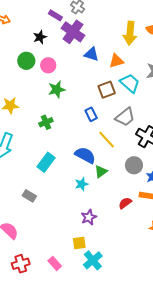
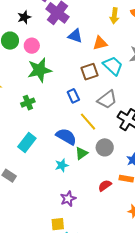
yellow arrow: (130, 33) -> (114, 16), size x0.7
green star: (57, 89) -> (40, 70), size x1.4
gray circle: (134, 165) -> (105, 147), moved

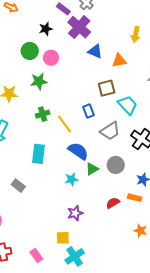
cyan trapezoid: (113, 66) -> (128, 105), moved
green star: (40, 70) -> (39, 81), moved, size x0.7
gray trapezoid: (107, 100) -> (110, 131), moved
yellow line: (88, 122) -> (65, 124), moved
cyan rectangle: (27, 143) -> (38, 154), turned -36

